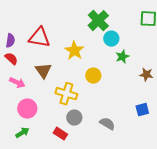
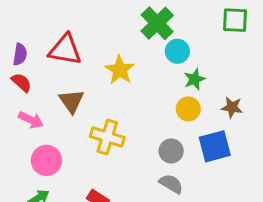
yellow circle: (93, 76) -> (188, 109), moved
blue square: (142, 110) -> (215, 146), moved, size x1.5
gray circle: (74, 118) -> (171, 151), moved

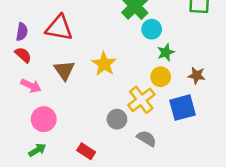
yellow star: (120, 70) -> (104, 64), moved
yellow cross: (107, 137) -> (141, 100), moved, turned 36
gray circle: (171, 151) -> (117, 119), moved

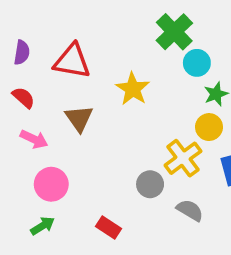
purple semicircle: (22, 32) -> (22, 52), moved
yellow star: (104, 64) -> (133, 89), moved

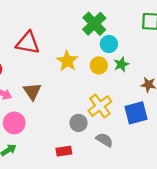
brown triangle: (79, 118) -> (32, 91), moved
yellow circle: (209, 127) -> (99, 65), moved
red rectangle: (108, 228) -> (64, 151), moved, turned -42

